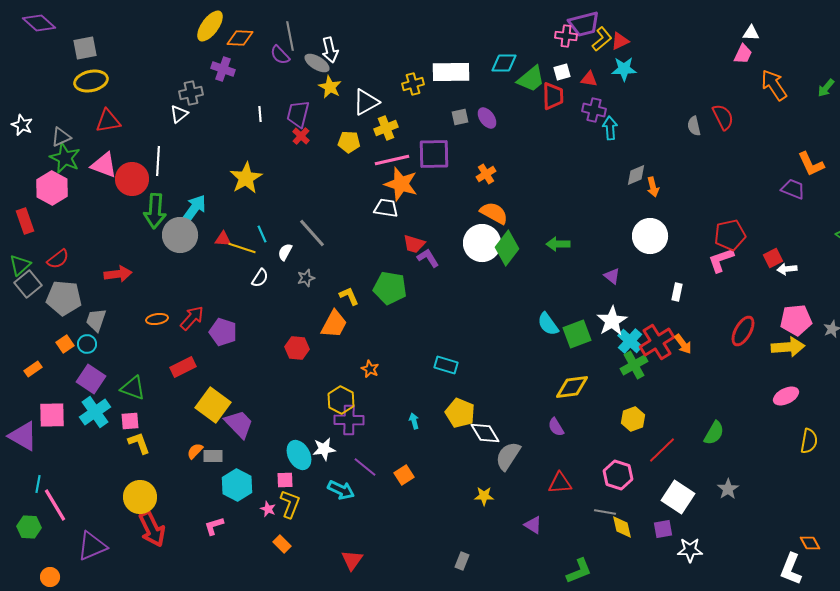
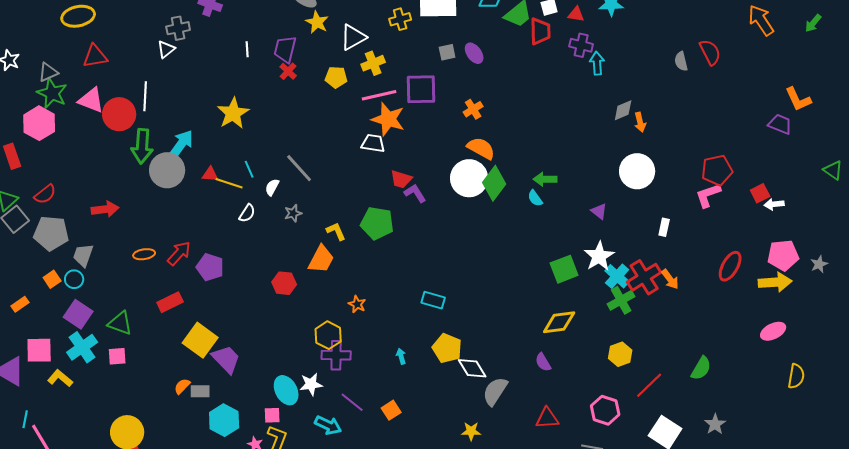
cyan semicircle: (548, 324) -> (535, 198), moved, size x0.7
yellow L-shape: (139, 443) -> (60, 378), moved, turned -30

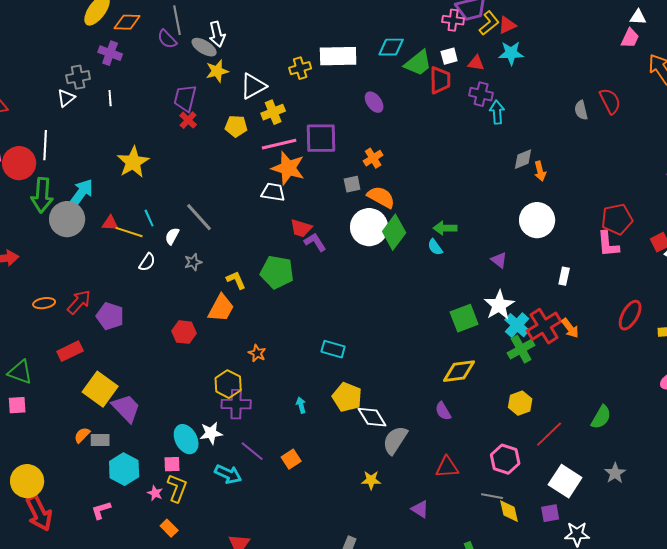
yellow star: (317, 22) -> (217, 71), turned 30
white line: (247, 49) -> (110, 98), moved
gray square: (447, 52) -> (352, 184), moved
pink L-shape: (708, 195) -> (608, 244), turned -76

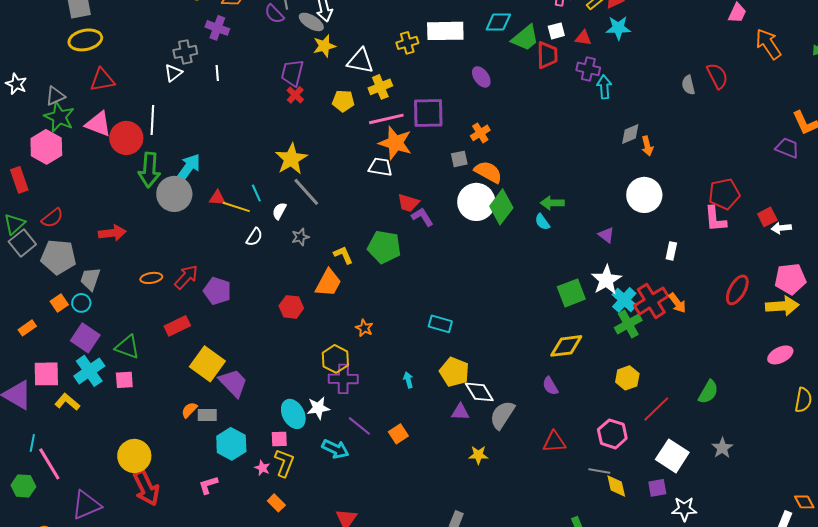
white triangle: (253, 86) -> (360, 61), turned 40
yellow star: (133, 162) -> (291, 159), moved
purple triangle: (420, 509) -> (460, 412), moved, turned -30

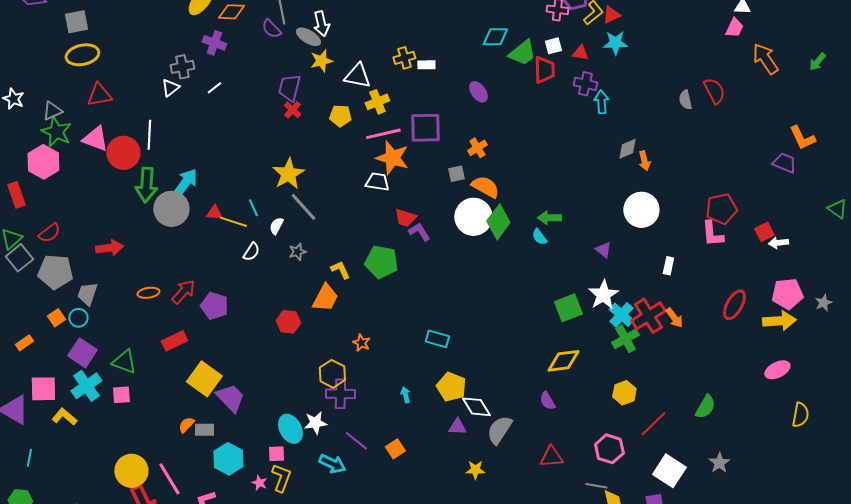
white rectangle: (445, 31) -> (426, 65), moved, size x0.5
white line: (217, 73) -> (214, 88), turned 56
pink line: (49, 464) -> (169, 479), moved

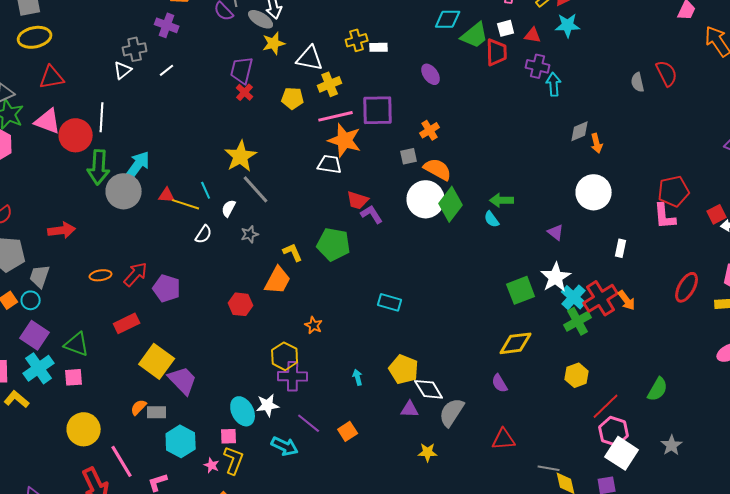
cyan rectangle: (437, 339) -> (390, 302), moved
pink hexagon: (609, 449) -> (614, 431), moved
yellow circle: (131, 471) -> (84, 429), moved

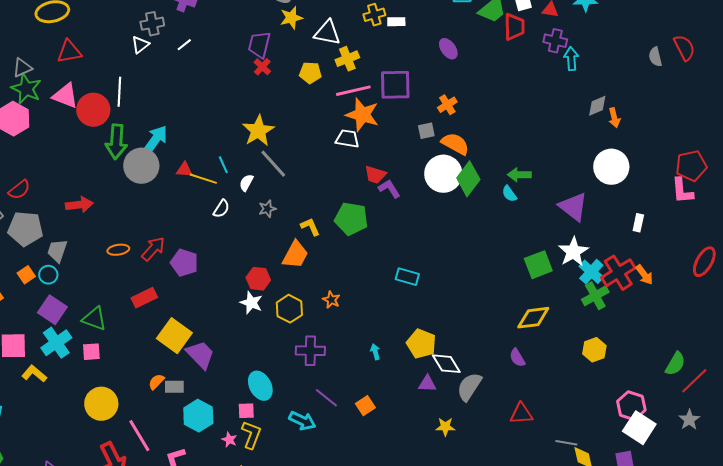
purple triangle: (556, 232) -> (573, 207), size x1.8
yellow hexagon: (285, 356) -> (289, 309), moved
white star: (268, 405) -> (251, 303), moved, turned 30
red line: (606, 406) -> (694, 381), moved

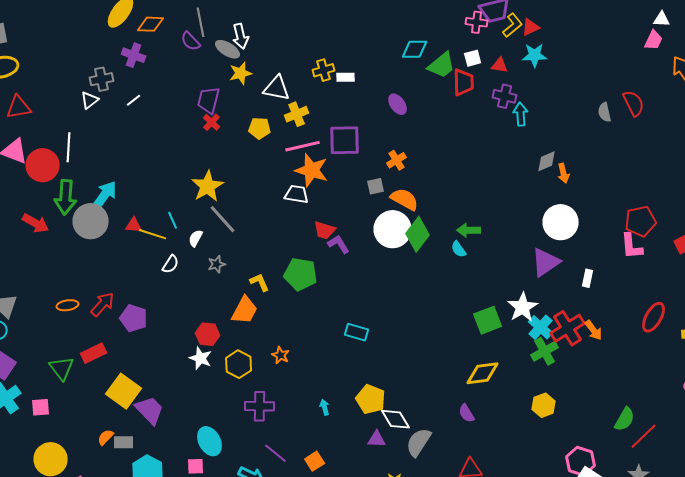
red arrow: (79, 205) -> (36, 223), moved, turned 36
purple triangle: (573, 207) -> (546, 262), moved, turned 48
green triangle: (94, 319) -> (62, 368), moved, turned 32

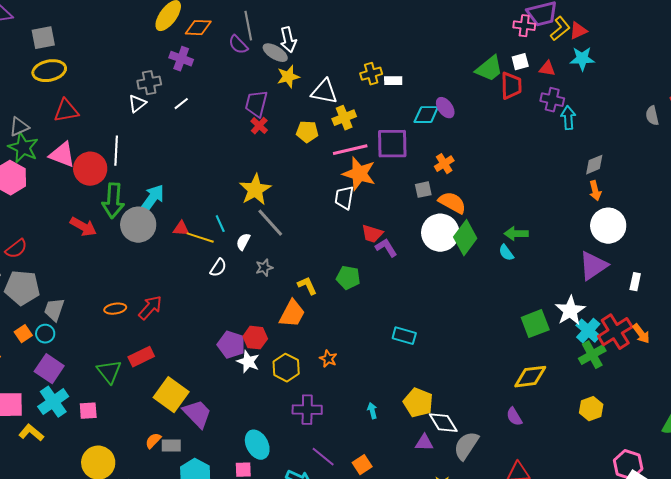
cyan diamond: (415, 49) -> (426, 115), moved
orange arrow: (564, 173) -> (595, 191), moved
white trapezoid: (297, 194) -> (344, 198), turned -90
green pentagon: (301, 274) -> (348, 278), size x0.7
purple pentagon: (134, 318) -> (231, 345), moved

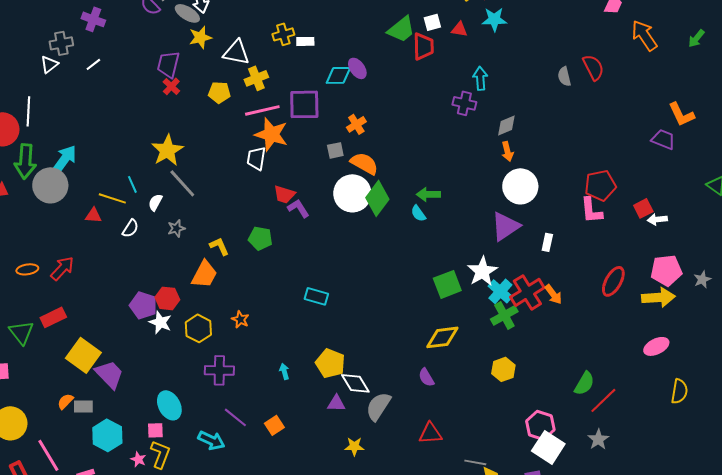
purple cross: (552, 100) -> (464, 103), moved
red triangle: (181, 229) -> (93, 215), moved

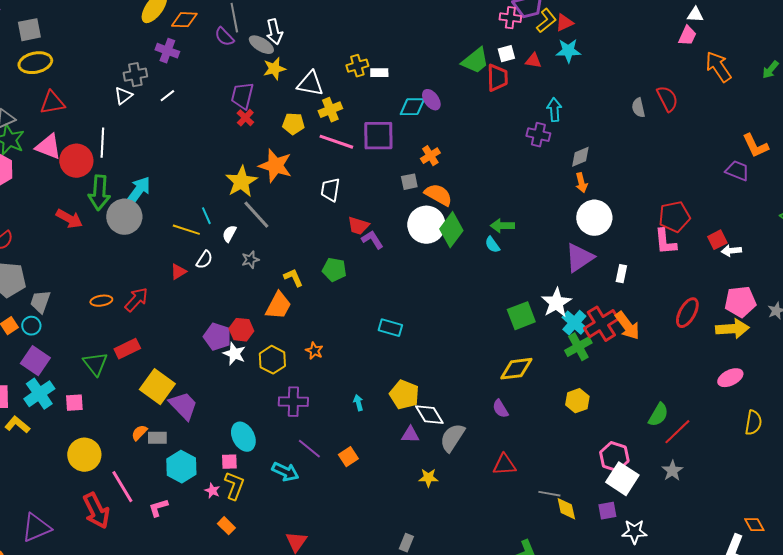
pink line: (262, 110) -> (336, 142), turned 32
orange star: (271, 134) -> (275, 166), moved
red triangle: (93, 215) -> (178, 272), moved, turned -36
orange arrow: (553, 294) -> (627, 326), size x1.4

